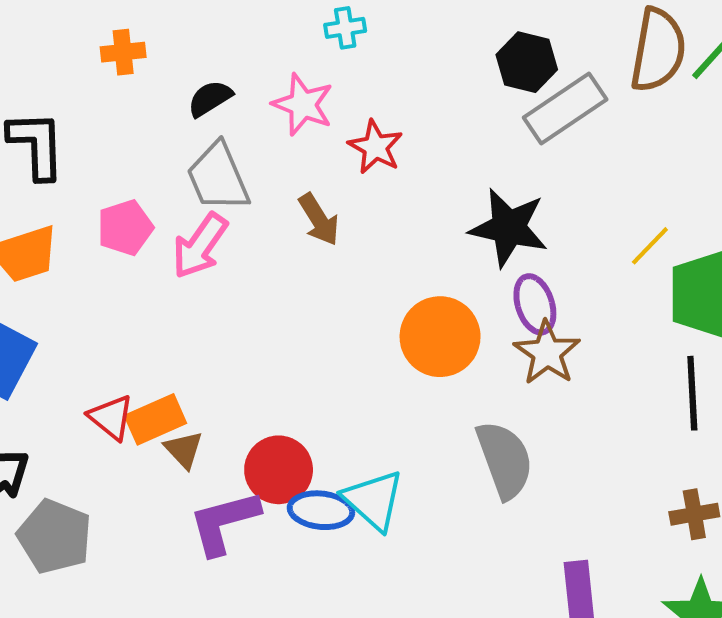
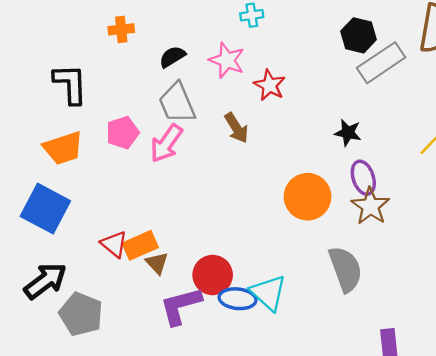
black star: (509, 228) -> (348, 133), size x0.6

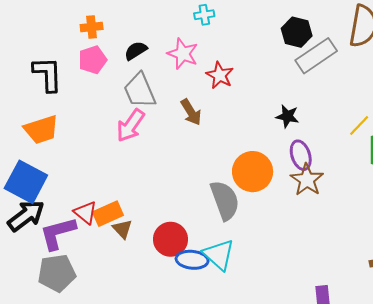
pink pentagon: (122, 133) -> (93, 60), moved
gray semicircle: (345, 269) -> (225, 200), moved
black arrow: (45, 281) -> (26, 216), moved
purple L-shape: (181, 306) -> (58, 233), moved
gray pentagon: (81, 314) -> (57, 273), turned -30

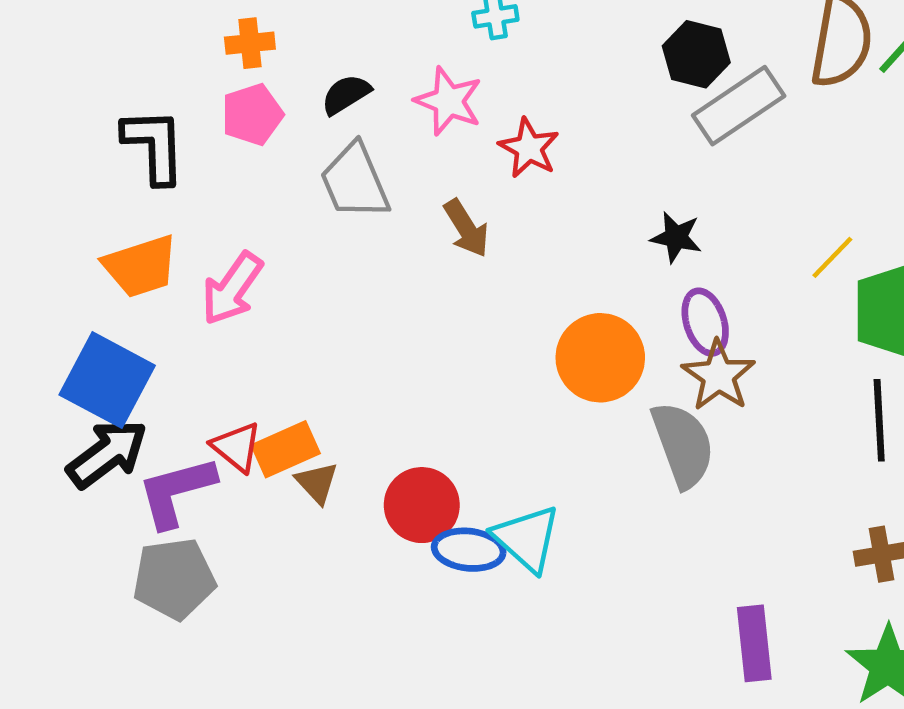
pink arrow: (131, 125) -> (232, 289), moved
gray semicircle: (225, 200) -> (683, 445), moved

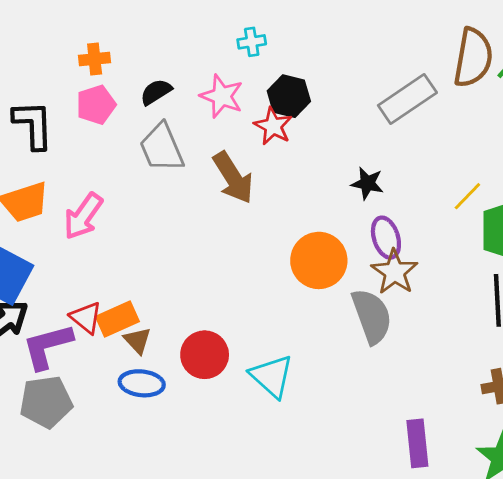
black hexagon: (696, 54) -> (289, 96), moved
brown arrow: (466, 228) -> (233, 178), size x1.4
blue ellipse: (469, 550) -> (142, 383), moved

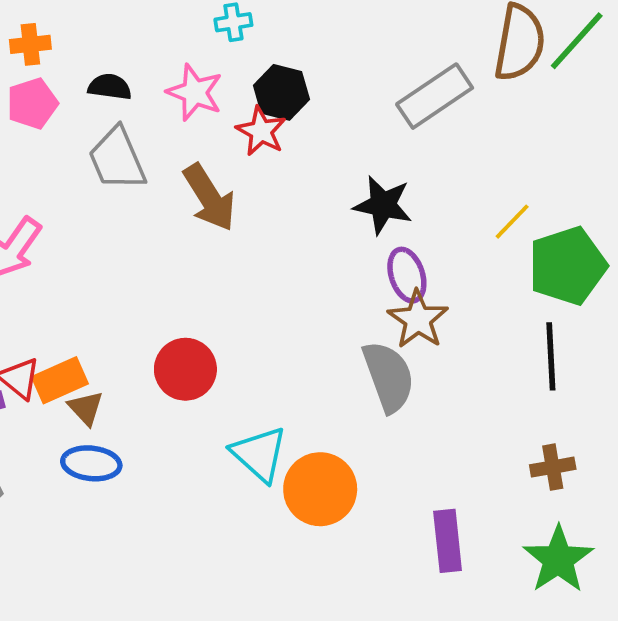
black semicircle: (156, 92) -> (110, 87), turned 40
black star: (367, 183) -> (383, 205), size x1.4
orange circle: (319, 260) -> (320, 489), moved
red circle: (205, 355) -> (185, 369), moved

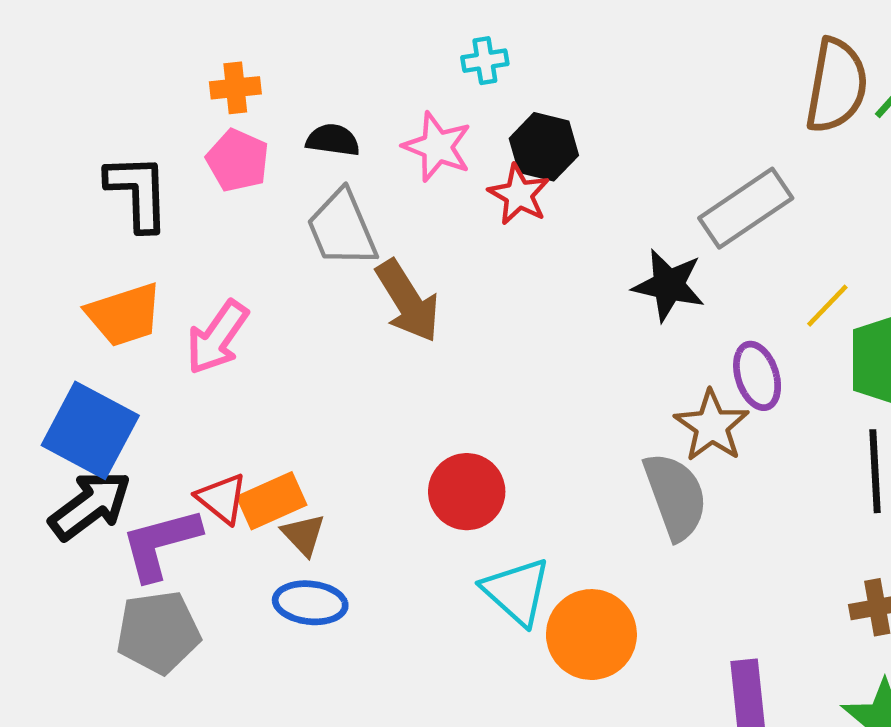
gray rectangle: (435, 96) -> (746, 208), moved
pink pentagon: (32, 103) -> (238, 160), turned -30
brown arrow: (209, 198) -> (408, 301), moved
purple ellipse: (407, 275) -> (757, 376), moved
red circle: (185, 369) -> (467, 492), moved

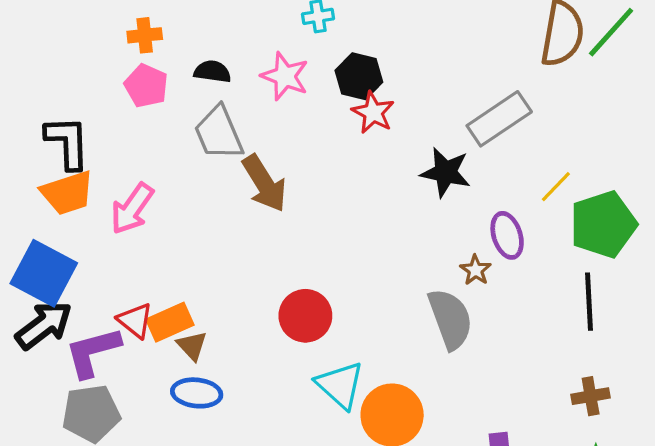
black L-shape: (138, 192) -> (67, 142), moved
red star: (519, 194) -> (373, 112), moved
brown star: (712, 426) -> (476, 270), size x0.6

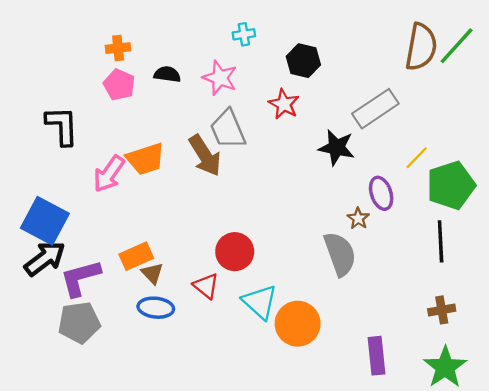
black hexagon: (359, 76) -> (303, 61), moved
gray trapezoid: (219, 133) -> (228, 129), moved
orange trapezoid: (67, 193) -> (146, 159), moved
red triangle: (135, 320) -> (206, 286), moved

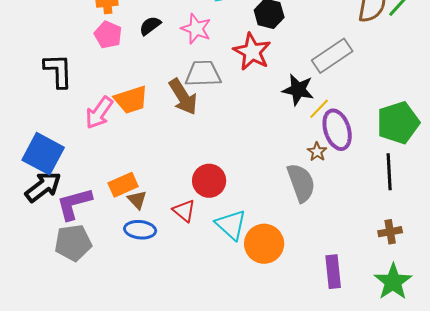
black semicircle: (167, 74) -> (150, 26), turned -45
red star: (284, 104) -> (252, 52), size x1.4
gray trapezoid: (228, 129) -> (203, 74), turned 111
yellow line: (417, 158) -> (319, 109), moved
purple ellipse: (381, 193) -> (337, 130), size x1.4

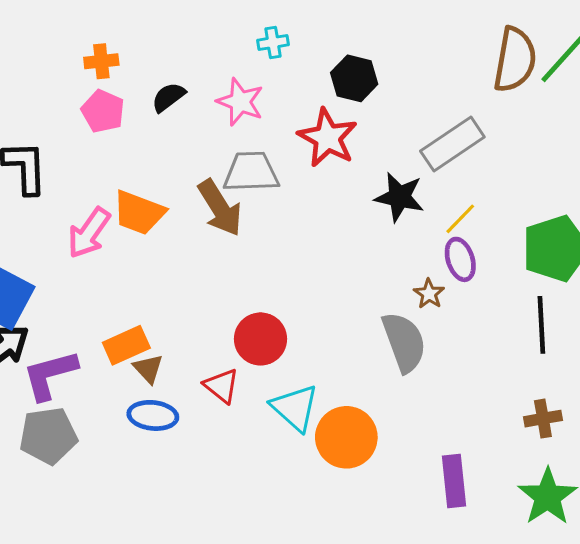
orange trapezoid: (131, 100) -> (139, 213), turned 39
yellow line: (319, 109) -> (460, 219), moved
purple ellipse: (337, 130) -> (460, 259), size x0.7

